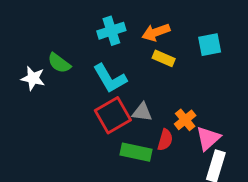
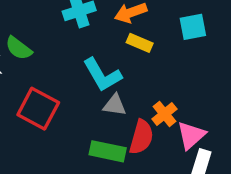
cyan L-shape: (110, 78) -> (102, 75), moved
red square: (113, 115) -> (38, 109), moved, turned -32
red semicircle: (165, 140) -> (141, 137), size x1.4

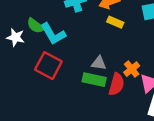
cyan L-shape: (102, 75) -> (53, 34), moved
green rectangle: (108, 151) -> (94, 80), moved

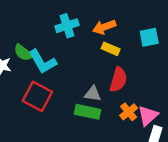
orange cross: (132, 69) -> (129, 112), moved
red semicircle: (116, 84) -> (118, 80), moved

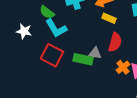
green semicircle: (23, 53) -> (47, 12), moved
green rectangle: (88, 112) -> (83, 59), moved

